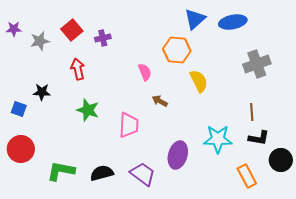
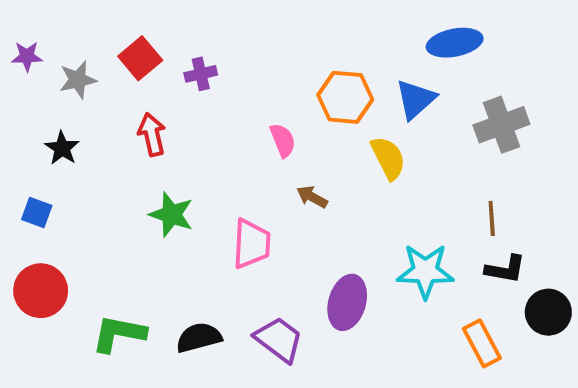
blue triangle: (195, 19) -> (416, 99), moved
black star: (42, 92) -> (62, 148), moved, turned 30

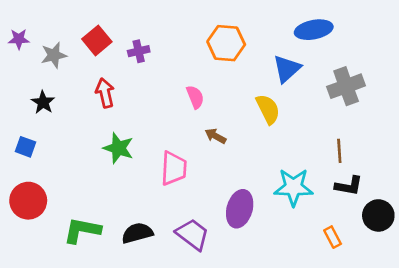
orange hexagon: (345, 97) -> (226, 43), moved
orange rectangle: (482, 343) -> (333, 237), size x0.7

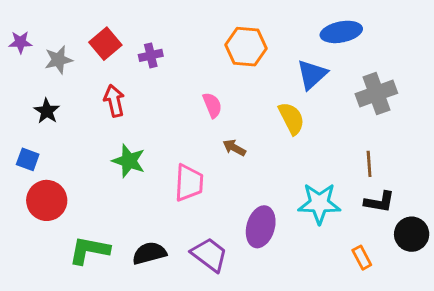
red circle: (28, 201) -> (47, 200), moved

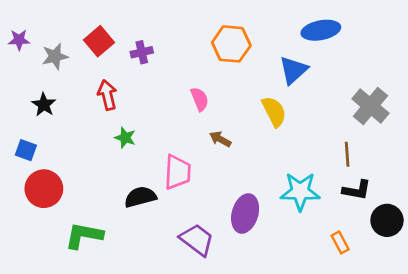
gray cross: (376, 93) -> (370, 106), moved, turned -30
green star: (129, 161) -> (125, 138), moved, size x0.7
black semicircle: (149, 253) -> (140, 197), moved

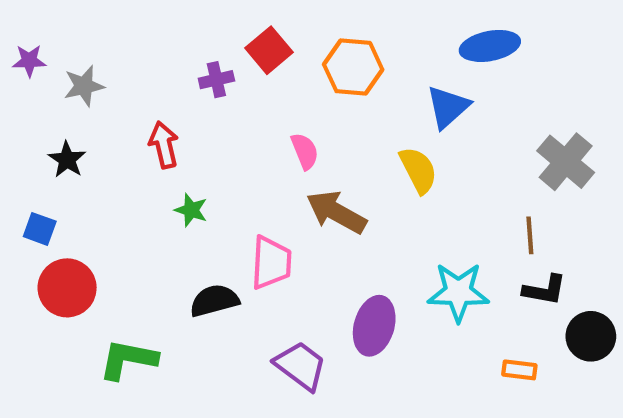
red square: (99, 41) -> (269, 50), moved
brown arrow: (220, 139) -> (336, 212), size x1.8
orange rectangle: (340, 242) -> (519, 370), turned -55

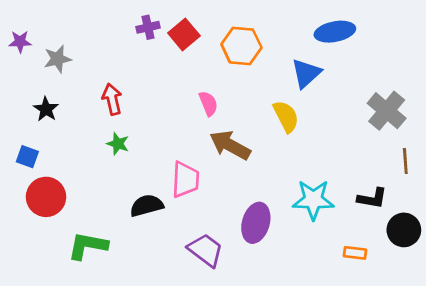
purple cross: (216, 80) -> (148, 27), moved
green star: (191, 210) -> (118, 144), moved
brown line: (530, 235) -> (405, 161), moved

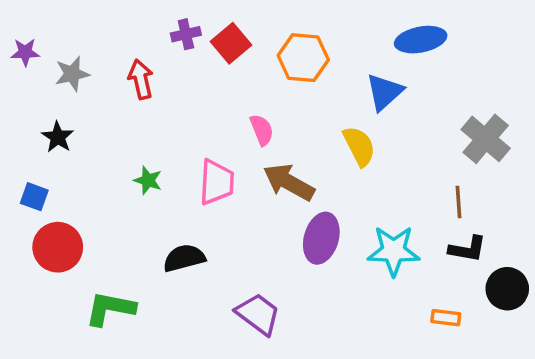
red arrow: (112, 99) -> (141, 79), moved
brown line: (405, 161) -> (459, 202), moved
pink trapezoid: (185, 180) -> (217, 182), moved
purple ellipse: (256, 223) -> (321, 238), moved

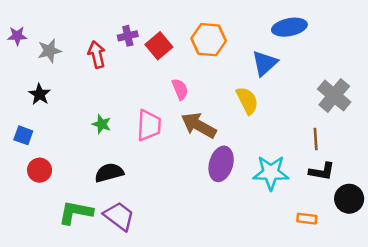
purple cross: (186, 34) -> (128, 36), moved
red square: (231, 43) -> (159, 46), moved
red circle: (58, 247) -> (40, 170), size x0.7
black semicircle: (184, 258) -> (109, 173), moved
purple trapezoid: (258, 314) -> (119, 216), moved

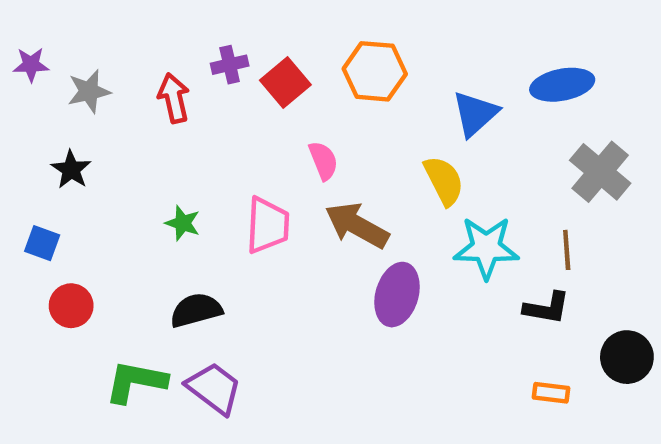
blue ellipse: (289, 27) -> (562, 85), moved
black L-shape: (322, 171) -> (547, 308), moved
cyan star: (271, 173) -> (486, 248), moved

